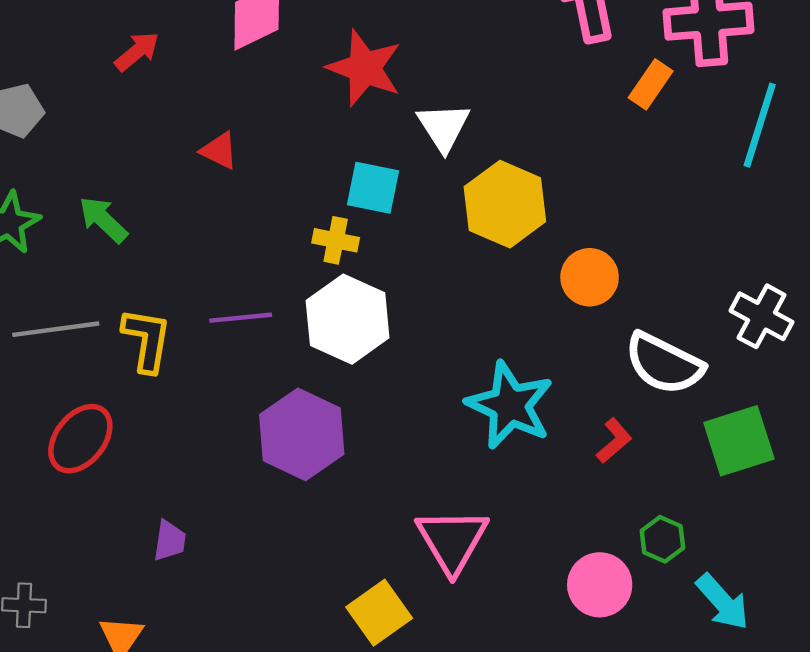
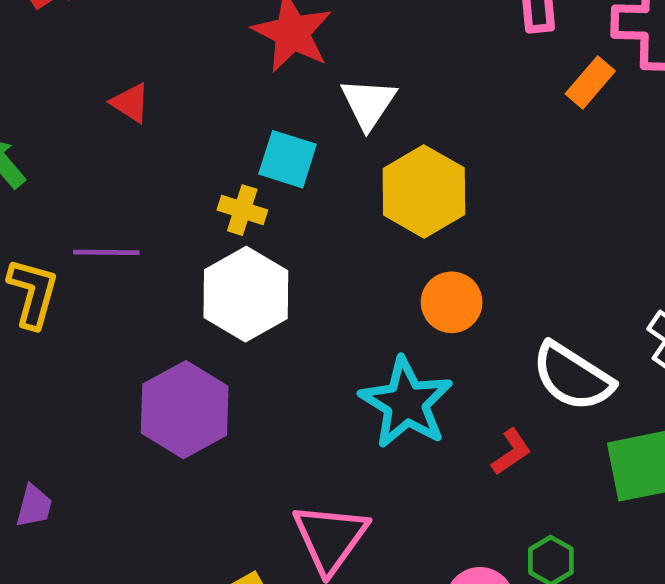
orange circle: (590, 277) -> (452, 302), moved
purple line: (241, 318) -> (106, 252), moved

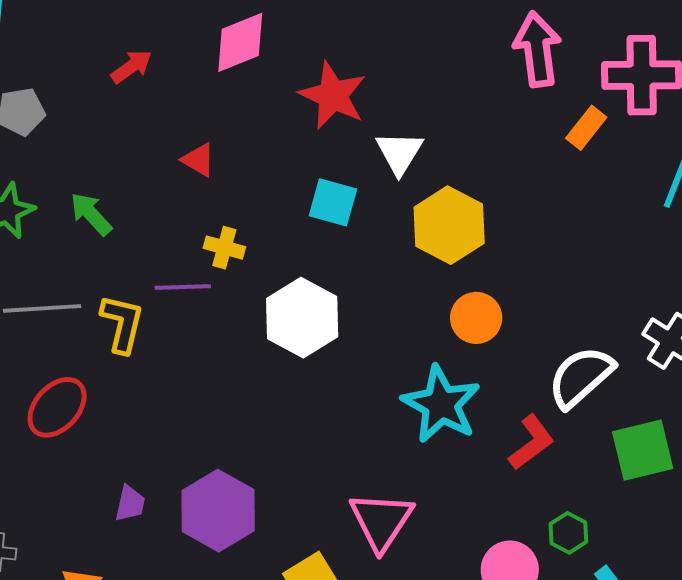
yellow cross: (242, 210) -> (224, 248), moved
white semicircle: (573, 377) -> (581, 377), turned 108
purple hexagon: (185, 410) -> (218, 511), moved
red L-shape: (511, 452) -> (531, 442), size x1.4

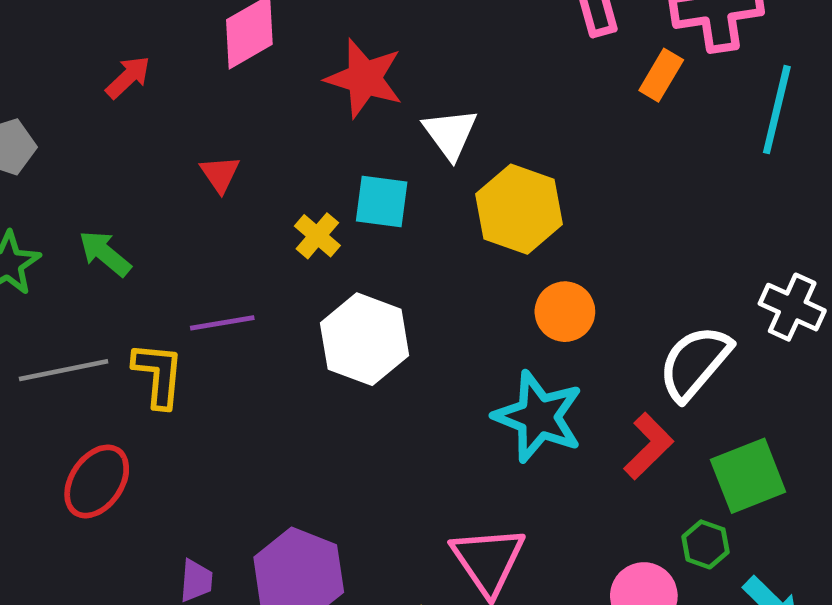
red triangle: (198, 160) -> (220, 174), turned 33
yellow cross: (224, 248) -> (317, 236), moved, turned 33
green square: (643, 450) -> (748, 476), moved

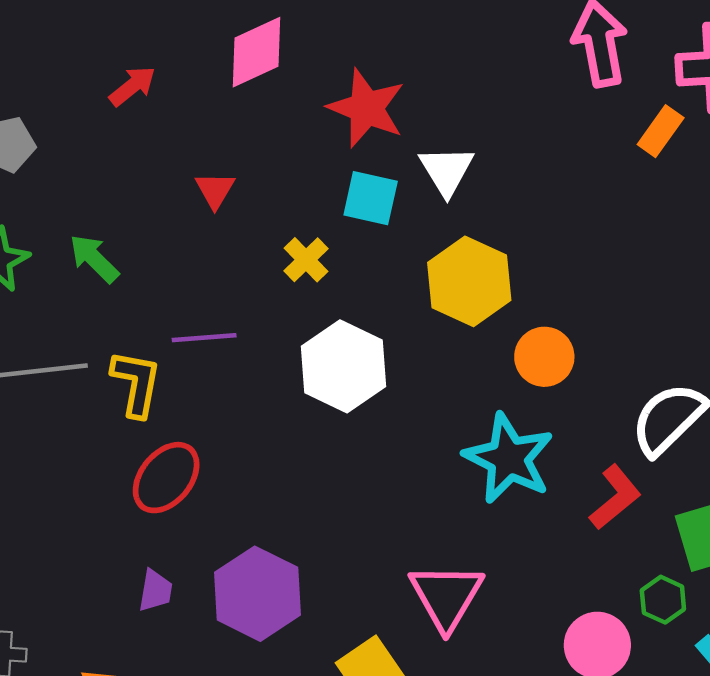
cyan square: (382, 202) -> (371, 198), moved
yellow hexagon: (519, 209) -> (469, 281), moved
red ellipse: (97, 481) -> (166, 478), moved

